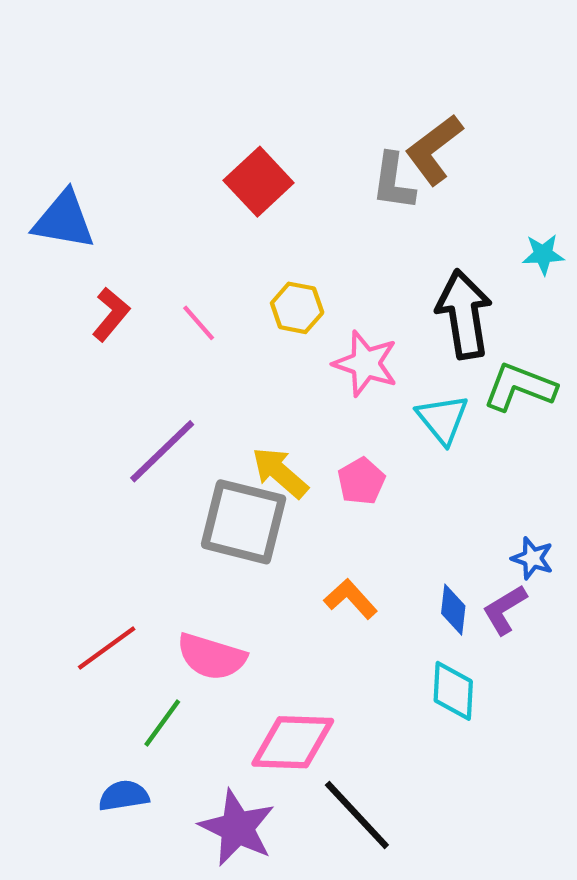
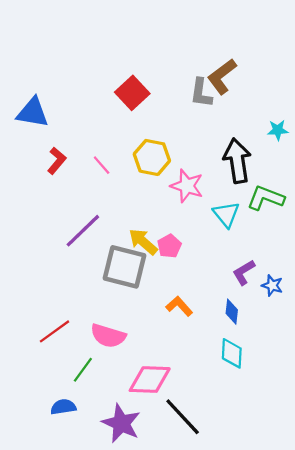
yellow hexagon: (297, 308) -> (152, 157), size x1.4
pink pentagon: (361, 481) -> (169, 246), moved
purple L-shape: (505, 610) -> (244, 272), moved

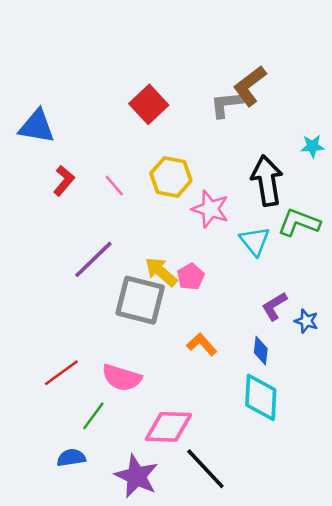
gray L-shape: (201, 93) -> (226, 104), turned 76
cyan diamond: (232, 353) -> (261, 397), size x1.4

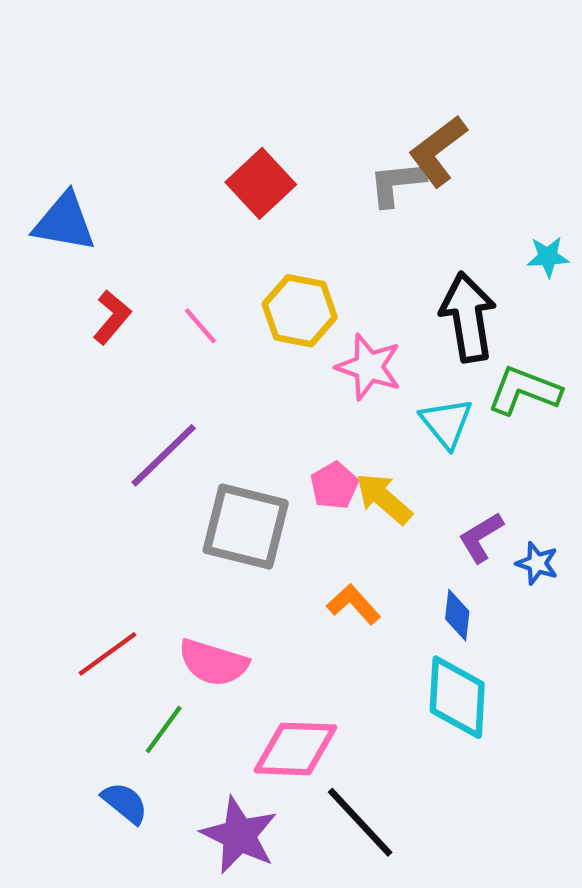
yellow arrow: (161, 272) -> (384, 499), moved
blue semicircle: (71, 458) -> (125, 803), turned 48

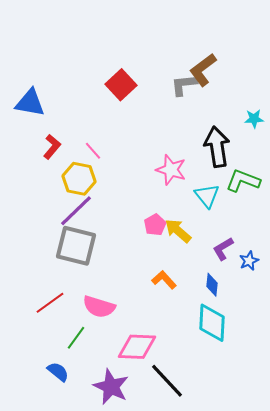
yellow hexagon: (300, 311) -> (79, 179), moved
gray square: (246, 527) -> (76, 246), moved
blue star: (537, 563) -> (249, 261), turned 30

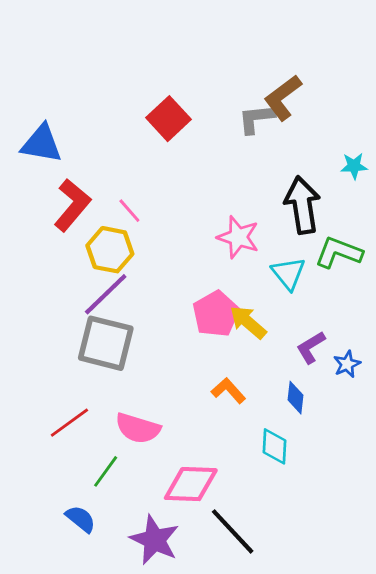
red L-shape: (52, 147) -> (72, 205), size x1.5
pink pentagon: (155, 225) -> (216, 314), size x1.5
cyan diamond: (212, 323) -> (274, 446), moved, size x0.7

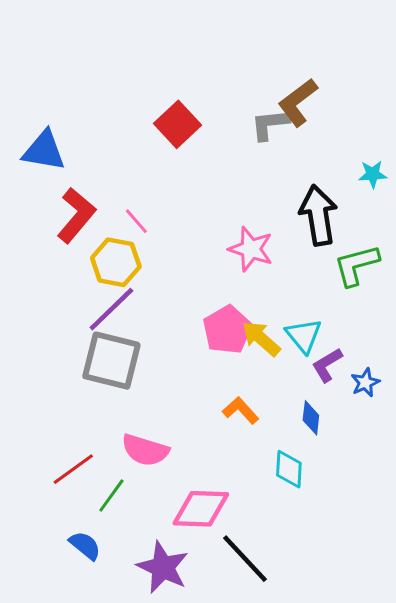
green L-shape: (339, 252) -> (356, 265), turned -36
cyan triangle: (288, 273) -> (304, 336), moved
red line: (69, 423) -> (73, 469), moved

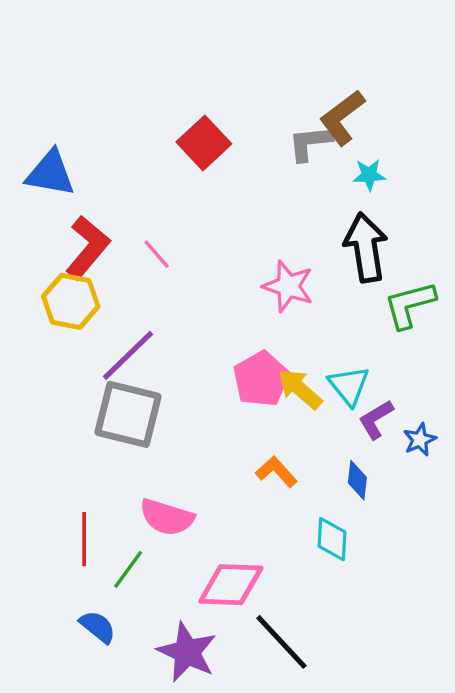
cyan star: (373, 174) -> (369, 175), moved
yellow hexagon: (116, 262) -> (71, 301), moved
red line: (73, 469) -> (84, 539), turned -54

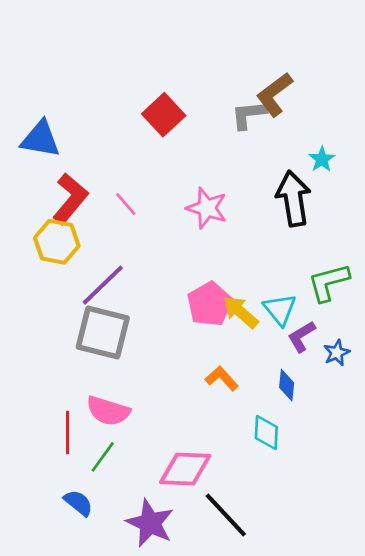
cyan star: (369, 175) -> (322, 159), moved, turned -30
pink star: (288, 286) -> (207, 208), moved
green L-shape: (410, 305) -> (329, 282), moved
pink semicircle: (167, 517) -> (108, 411), moved

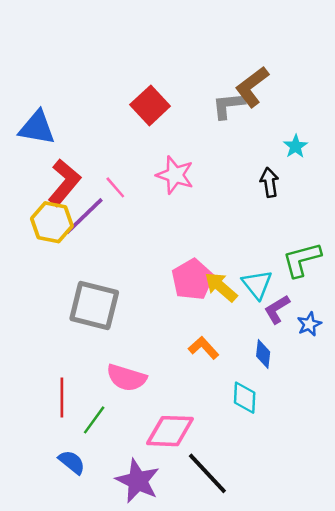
black arrow: (293, 199) -> (269, 182), size x0.6
pink star: (207, 208) -> (175, 175), moved
purple line: (103, 285) -> (84, 216), moved
pink semicircle: (108, 411) -> (126, 378), moved

